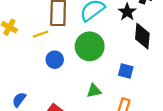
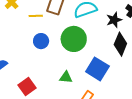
blue square: (126, 71) -> (97, 69), size x1.6

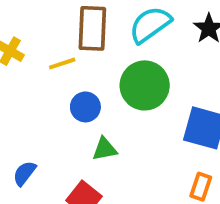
green triangle: (66, 77) -> (105, 149), moved

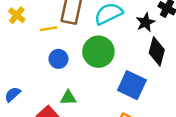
green triangle: (105, 149) -> (68, 98), moved

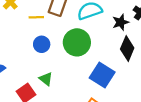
green triangle: (68, 98) -> (46, 79), turned 32

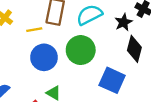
blue circle: (42, 44) -> (44, 57), size x1.5

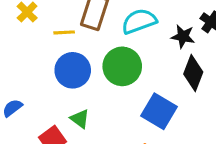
black star: (123, 22) -> (183, 36), turned 30

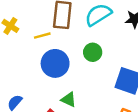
green circle: (122, 66) -> (93, 52), size x0.6

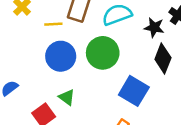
green circle: (93, 52) -> (103, 53), size x1.6

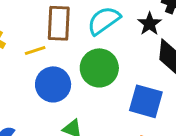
black star: (154, 27) -> (150, 24), turned -30

